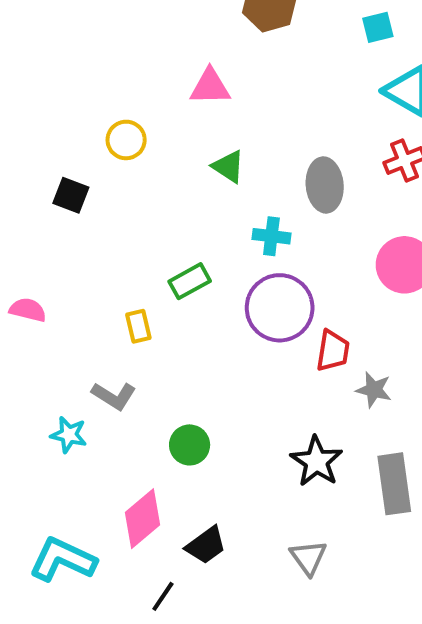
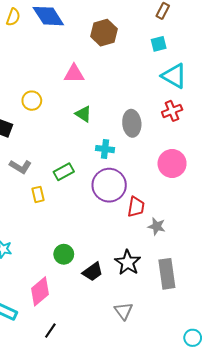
gray L-shape: (114, 396) -> (20, 167), moved
black trapezoid: (206, 545) -> (93, 272), moved

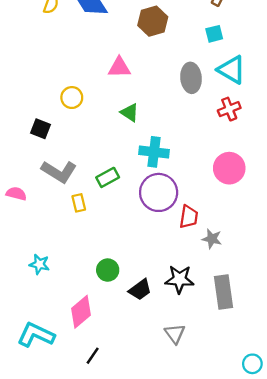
gray ellipse: (132, 123) -> (191, 78), moved
cyan cross: (105, 149) -> (154, 152), size x1.4
gray L-shape: (20, 167) -> (59, 172), size x1.4
black star: (128, 262) -> (179, 279), turned -30

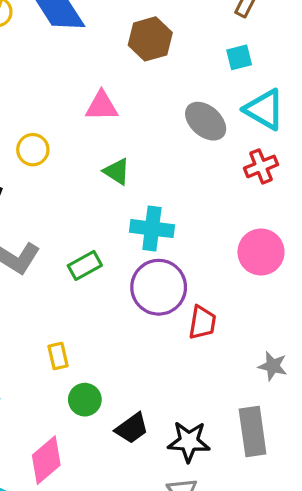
gray ellipse: (191, 78) -> (206, 121), turned -44
yellow rectangle: (79, 203) -> (58, 356), moved
gray star: (212, 239) -> (273, 366), moved
black star: (179, 279) -> (189, 442), moved

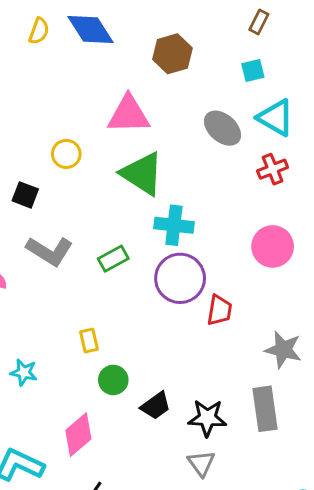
pink triangle: (102, 106) -> (128, 114), size x1.4
green triangle: (117, 171) -> (142, 174), size x1.8
gray star: (273, 366) -> (283, 350), size x1.4

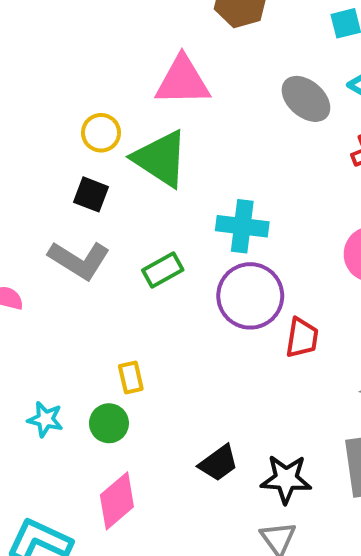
green triangle: (142, 174) -> (161, 159), moved
black square: (25, 195) -> (91, 194), moved
green circle: (113, 380) -> (109, 423), moved

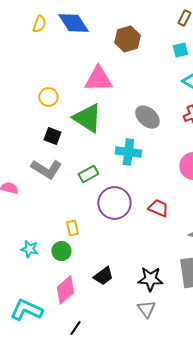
gray ellipse: (306, 99) -> (147, 117), moved
yellow circle: (101, 133) -> (48, 97), moved
purple circle: (250, 296) -> (114, 203), moved
red trapezoid: (302, 338) -> (158, 208), turned -75
black trapezoid: (218, 463) -> (103, 276), moved

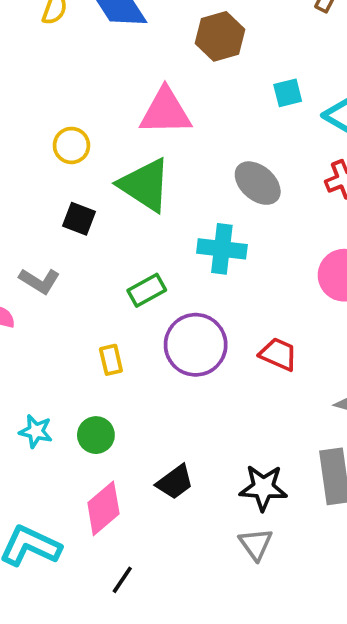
cyan square: (180, 50) -> (288, 93), moved
gray L-shape: (46, 169) -> (40, 281), moved, size x0.7
yellow rectangle: (72, 228) -> (111, 360), moved

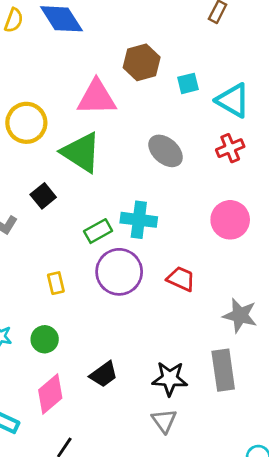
brown hexagon: (220, 36) -> (142, 62), moved
yellow circle: (71, 145) -> (26, 123), size x1.5
black square: (79, 219) -> (43, 196), moved, turned 30
cyan cross: (222, 249) -> (139, 220), moved
green rectangle: (147, 290) -> (98, 231), moved

